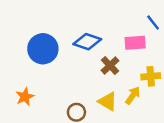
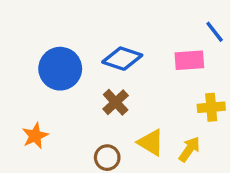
brown cross: (110, 66) -> (116, 102), moved
yellow arrow: (133, 95) -> (189, 149), moved

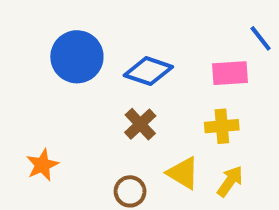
blue circle: (60, 69) -> (77, 57), moved
yellow cross: (211, 107) -> (222, 126), moved

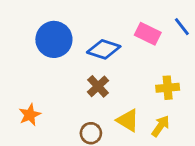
pink rectangle: (230, 73) -> (148, 34), moved, turned 30
yellow cross: (222, 126) -> (168, 88), moved

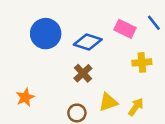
yellow cross: (168, 88) -> (142, 62), moved
yellow triangle: (128, 120) -> (108, 102), turned -50

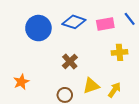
pink rectangle: (125, 29) -> (105, 24), turned -36
blue diamond: (88, 42) -> (74, 22), moved

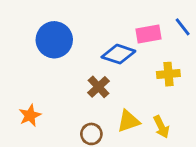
blue diamond: (74, 22) -> (118, 54), moved
yellow arrow: (114, 90) -> (161, 127), turned 119

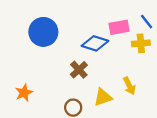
yellow cross: (168, 74) -> (141, 43), moved
yellow arrow: (161, 127) -> (129, 86), moved

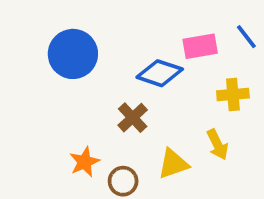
yellow cross: (141, 43) -> (233, 94), moved
orange star: (24, 93) -> (84, 162), moved

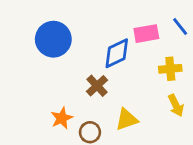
blue diamond: (160, 73) -> (117, 53), turned -44
yellow arrow: (217, 145) -> (176, 105), moved

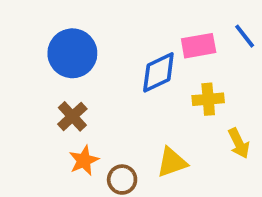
yellow cross: (170, 69) -> (208, 99), moved
brown cross: (97, 86) -> (72, 116), moved

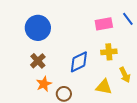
blue diamond: (158, 72) -> (79, 62), moved
yellow triangle: (172, 162) -> (104, 87), moved, turned 30

